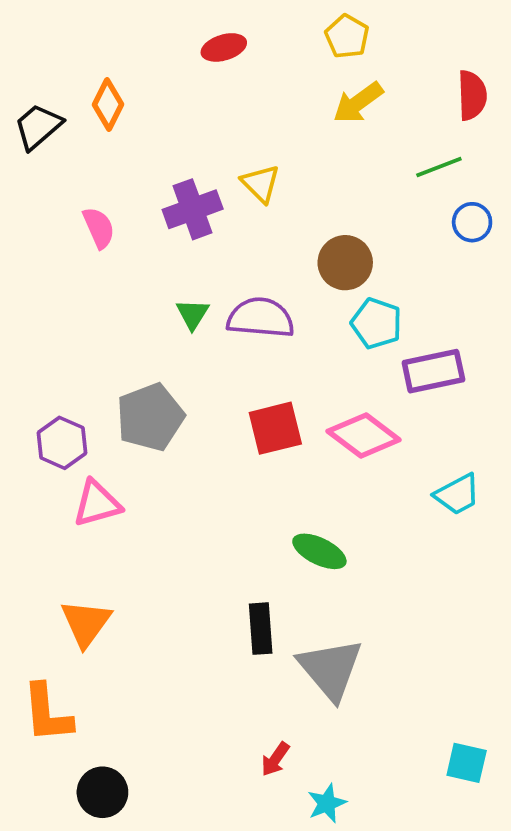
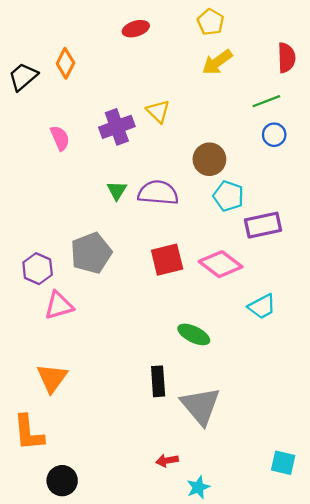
blue circle: (472, 222) -> (274, 135), moved
cyan trapezoid: (457, 494) -> (262, 307), moved
red arrow: (275, 759) -> (167, 461), turned 45

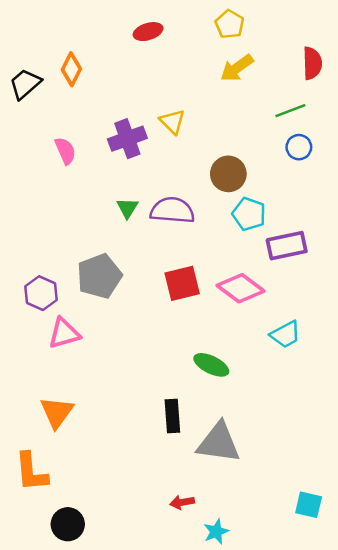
gray triangle: (200, 406) -> (219, 443), turned -42

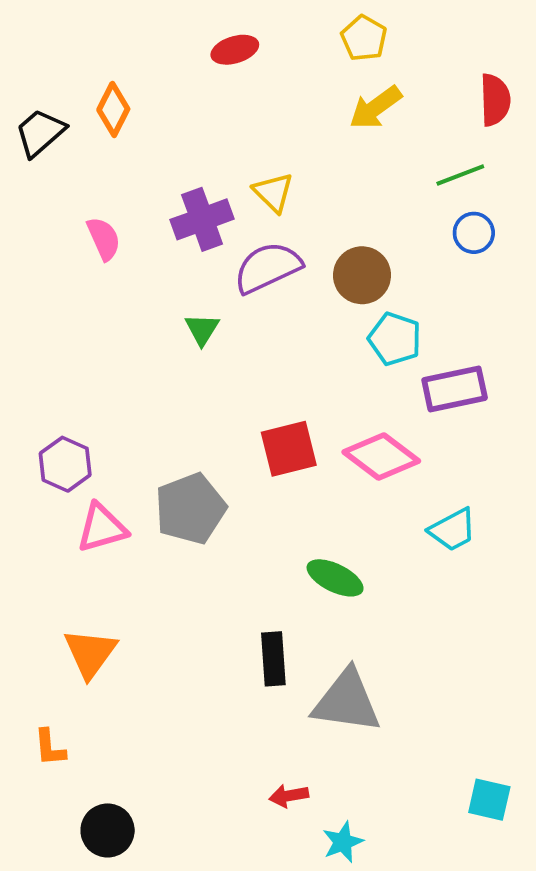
purple semicircle: (172, 210) -> (268, 268), moved, turned -30
gray pentagon: (99, 276) -> (190, 509), moved
orange L-shape: (31, 472) -> (50, 748), size x0.6

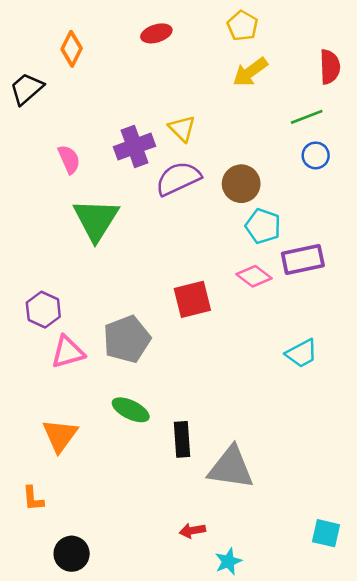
orange diamond: (113, 109) -> (72, 49), moved
green triangle: (202, 329) -> (96, 220), moved, size x2.0
pink diamond: (381, 456) -> (254, 276), moved, size x0.7
green ellipse: (335, 578) -> (131, 410), moved

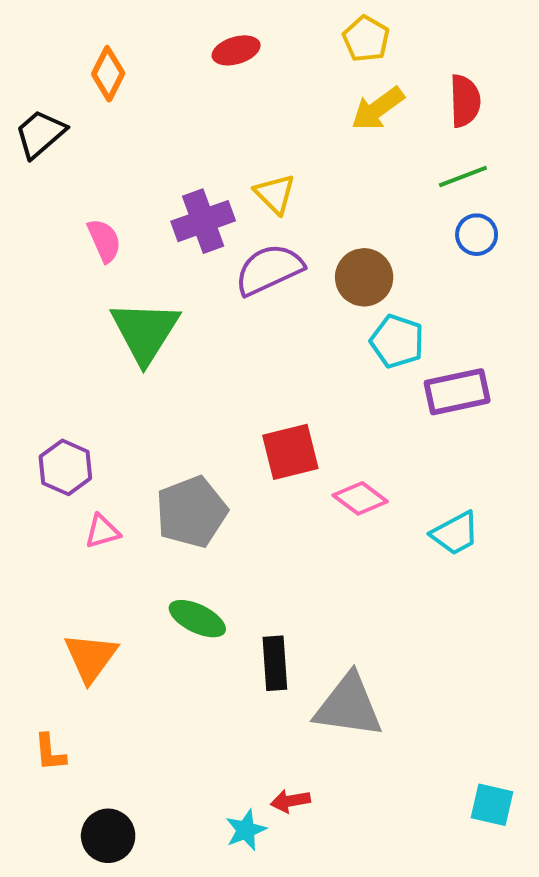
red semicircle: (330, 67) -> (465, 101), moved
pink diamond: (254, 276) -> (360, 498), moved
pink triangle: (68, 352) -> (102, 531), size x0.7
cyan star: (228, 561) -> (246, 830), moved

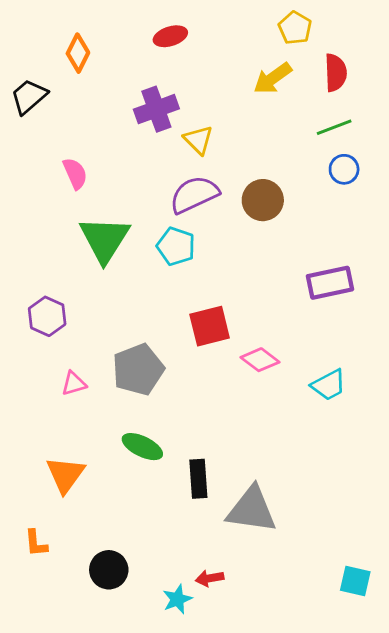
yellow pentagon: (366, 39) -> (295, 28), moved
purple cross: (203, 221) -> (156, 109), moved
cyan pentagon: (397, 341) -> (176, 246), moved
purple hexagon: (65, 467) -> (47, 316), moved
black circle: (108, 836) -> (109, 570), moved

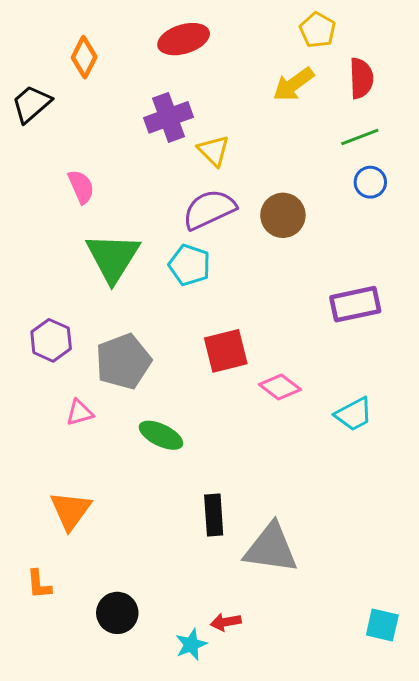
red ellipse: (170, 36) -> (184, 39), size x1.4
gray pentagon: (138, 370) -> (123, 361), moved
green ellipse: (142, 447) -> (161, 435), moved

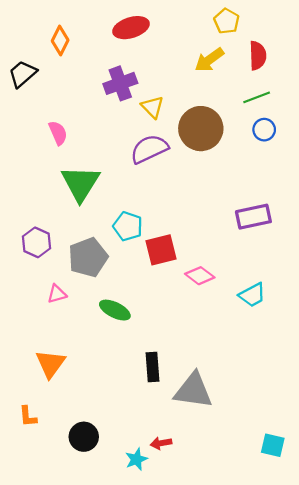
brown circle: (283, 215) -> (201, 129), moved, size x1.4
cyan pentagon: (190, 265) -> (128, 226), moved

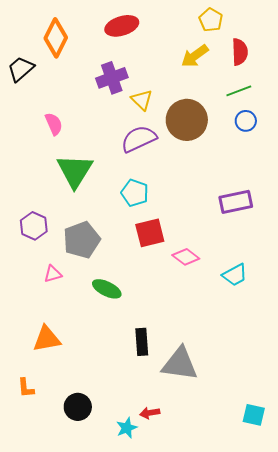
orange diamond: (60, 40) -> (56, 38), size x1.4
cyan pentagon: (128, 226) -> (135, 193), moved
orange triangle: (50, 364) -> (47, 339), turned 44

